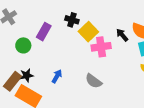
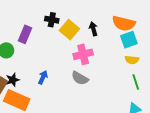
black arrow: (122, 35) -> (93, 29), moved, turned 32
pink cross: (101, 47) -> (83, 54), moved

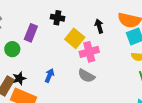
yellow square: (69, 30) -> (75, 38), moved

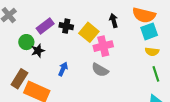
black cross: (57, 18) -> (66, 26), moved
purple rectangle: (31, 33) -> (45, 26), turned 30
black star: (19, 78) -> (38, 51), moved

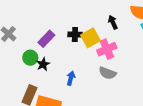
black cross: (66, 26) -> (75, 35), moved
yellow square: (89, 32) -> (90, 38), turned 30

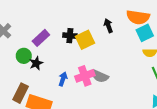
pink cross: (107, 49) -> (85, 76), moved

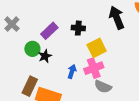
black arrow: (108, 26) -> (117, 18), size x1.6
yellow square: (85, 40) -> (97, 48), moved
gray semicircle: (100, 76) -> (103, 87), moved

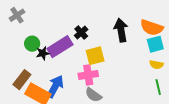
black cross: (78, 28) -> (81, 33), turned 32
purple rectangle: (49, 31) -> (60, 47), moved, size x1.4
blue arrow: (72, 71) -> (55, 86), moved, size x1.6

